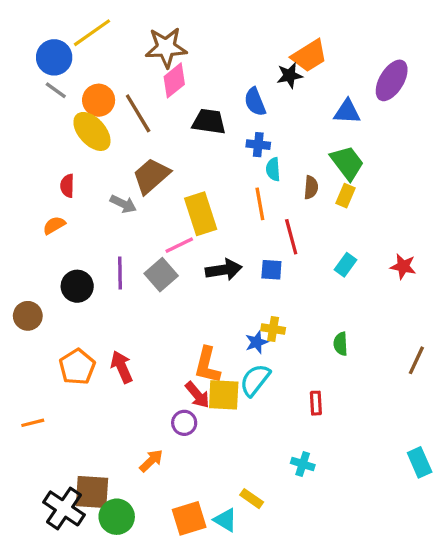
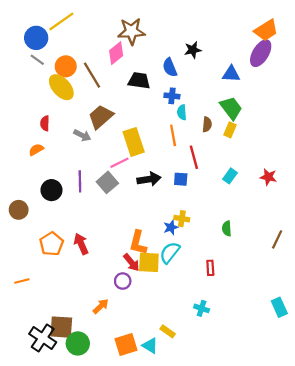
brown star: (166, 47) -> (131, 31), moved
orange trapezoid: (309, 56) -> (266, 30), moved

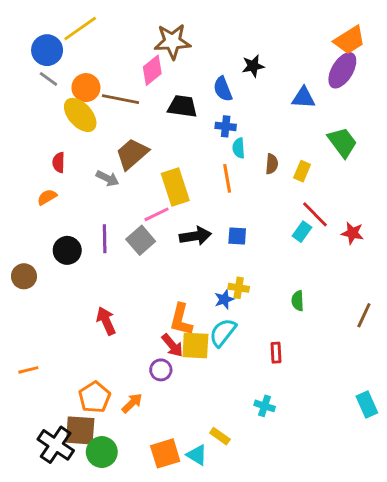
brown line: (92, 75) -> (121, 99), turned -48
green trapezoid: (231, 108) -> (342, 142), moved
red line: (194, 157) -> (315, 214), moved, turned -30
orange pentagon: (51, 244) -> (95, 397), moved

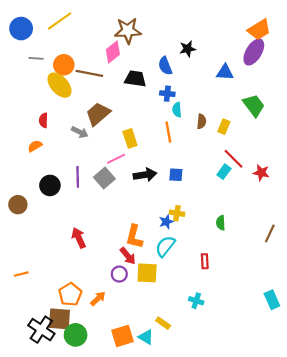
blue circle: (47, 50) -> (21, 29), moved
gray line: (48, 79) -> (36, 58), turned -32
yellow rectangle: (175, 187) -> (130, 138), size x0.7
yellow square: (195, 345) -> (147, 273), moved

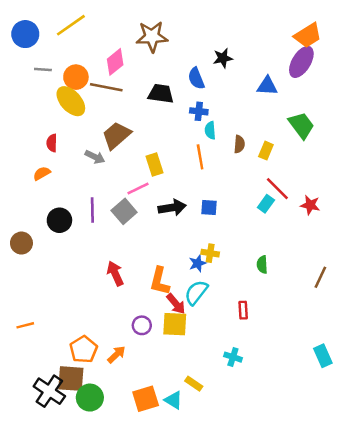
pink diamond: (113, 52) -> (115, 62), moved
red arrow: (79, 238) -> (115, 273), moved
red arrow: (128, 256) -> (176, 304), moved

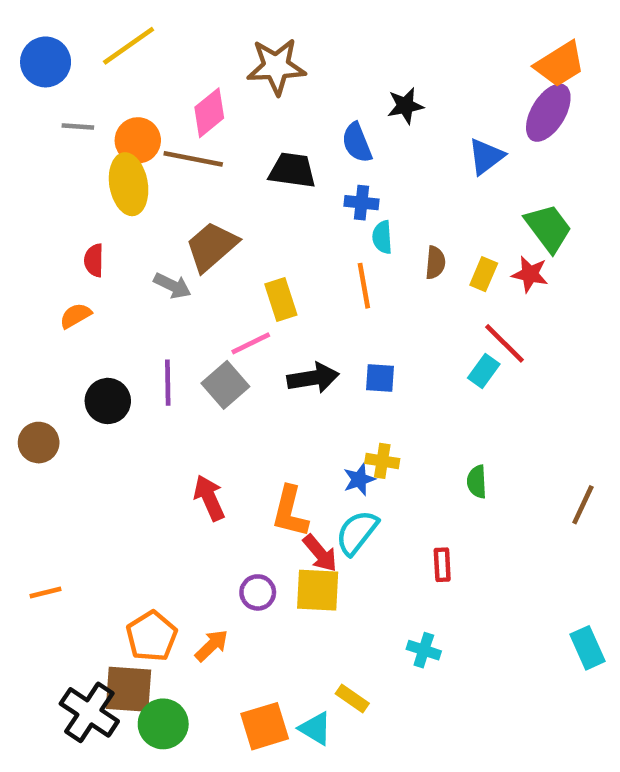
blue triangle: (267, 86) -> (486, 157), turned -40
yellow ellipse: (71, 101) -> (129, 184), turned 32
red star: (310, 205) -> (530, 274), moved

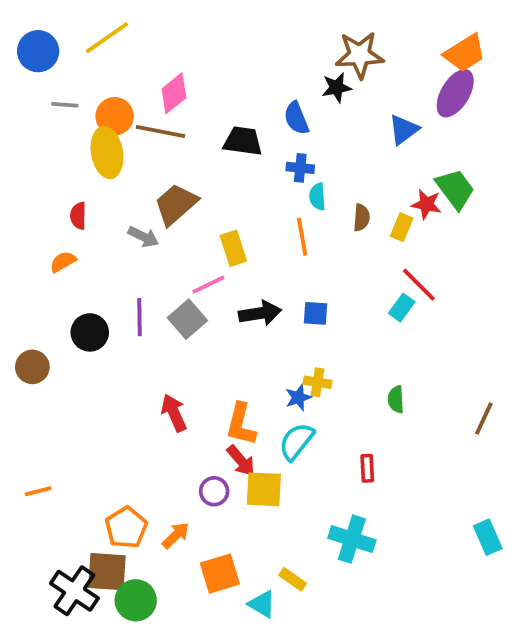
brown star: (276, 67) -> (360, 55), moved
red star: (530, 274) -> (427, 204), moved
red arrow: (320, 553) -> (241, 461), moved
cyan cross: (424, 650) -> (352, 539), size x1.6
orange square: (265, 726) -> (220, 574), moved

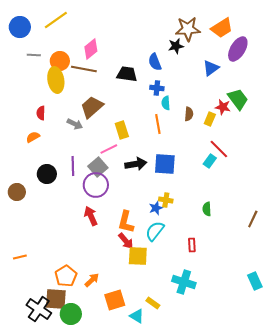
orange trapezoid: (465, 53) -> (222, 28), moved
blue square: (316, 313) -> (165, 164), size x1.6
purple circle: (214, 491) -> (96, 185), moved, size x1.6

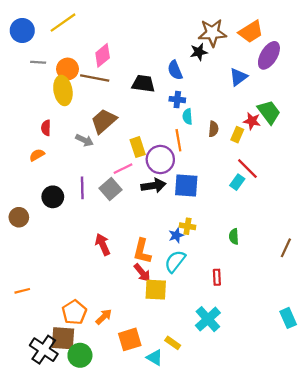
purple circle: (96, 185) -> (160, 160), moved
cyan cross: (184, 282) -> (208, 319), turned 30

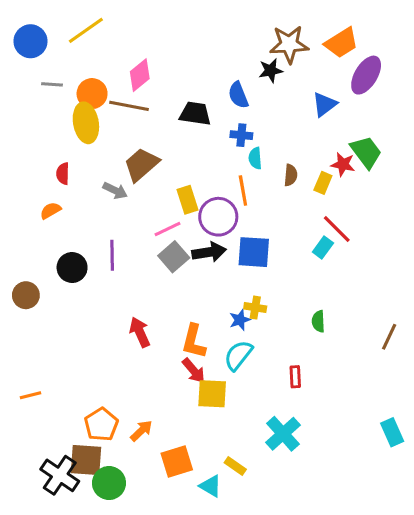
gray square: (111, 189) -> (174, 257), moved

